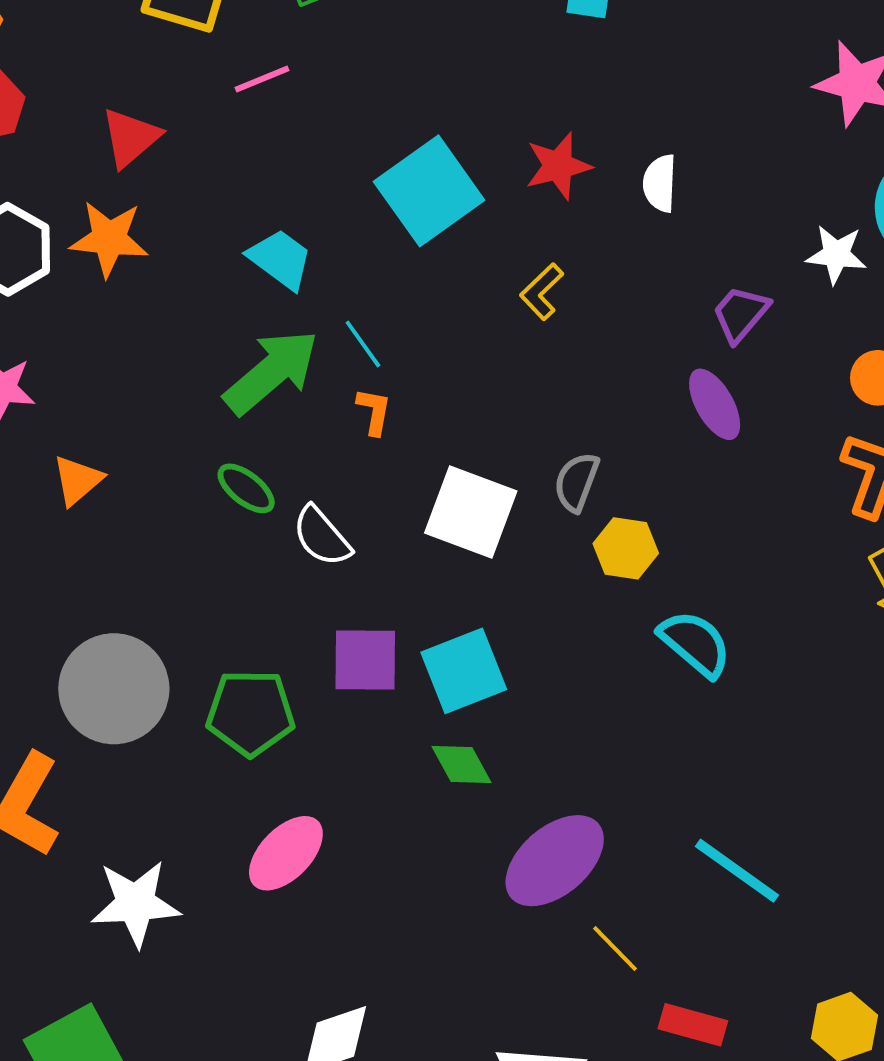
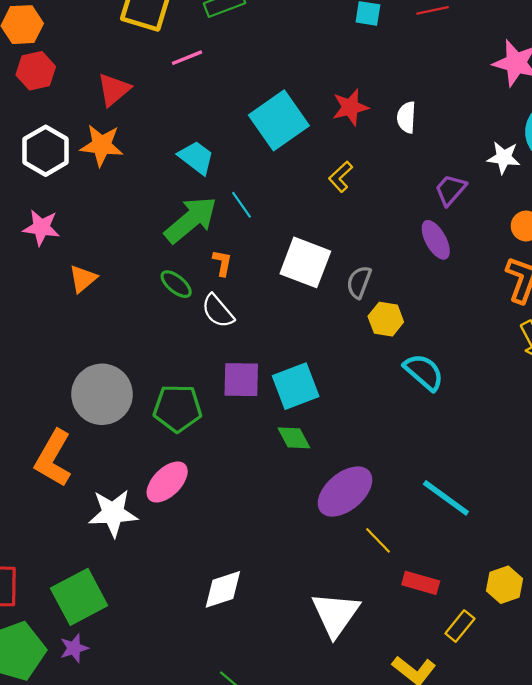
orange L-shape: (374, 411) -> (222, 263), moved
white square: (471, 512) -> (305, 262), moved
pink ellipse: (286, 853) -> (167, 482), moved

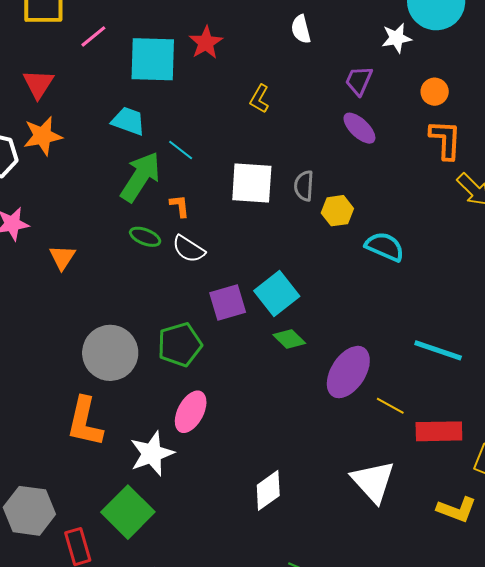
red star: (350, 107) -> (206, 43), moved
cyan square: (279, 120) -> (153, 59), moved, turned -36
red rectangle: (421, 583) -> (439, 431), size x1.4
green square: (79, 597) -> (128, 512), moved

